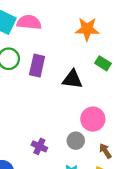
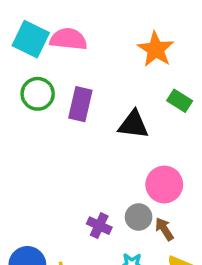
orange star: (87, 29) -> (156, 49), turned 30
purple cross: (39, 146) -> (99, 226), moved
brown arrow: (105, 151) -> (164, 229), moved

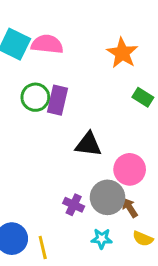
green circle: (38, 94) -> (35, 97), moved
black triangle: (133, 125) -> (88, 144), moved
gray circle: (139, 217) -> (108, 197), size x1.5

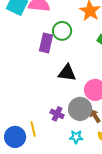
green circle: (35, 97) -> (62, 31), moved
yellow line: (43, 247) -> (33, 129), moved

